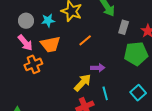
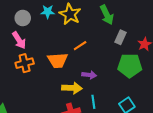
cyan star: (48, 20) -> (48, 12), moved
orange trapezoid: (50, 44) -> (58, 60), moved
yellow arrow: (83, 83) -> (72, 88), turned 42

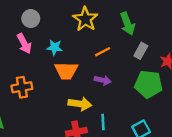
cyan star: (48, 12) -> (55, 47), moved
orange line: (80, 46) -> (103, 52), moved
orange cross: (25, 63) -> (22, 87), moved
purple arrow: (89, 75) -> (103, 80), moved

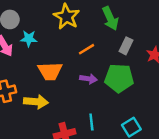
cyan star: (55, 47) -> (29, 39), moved
green pentagon: (148, 84) -> (119, 78), moved
yellow arrow: (80, 104) -> (36, 102), moved

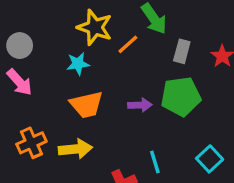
cyan star: (29, 39) -> (78, 64), moved
orange line: (86, 49) -> (128, 44), moved

